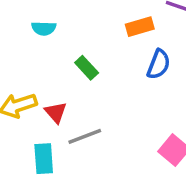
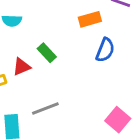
red triangle: (56, 112) -> (22, 67), moved, turned 48

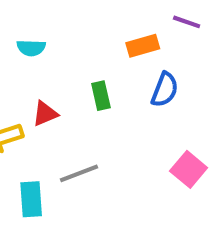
green rectangle: (47, 53) -> (101, 96), moved, turned 30
pink square: (118, 120) -> (189, 169), moved

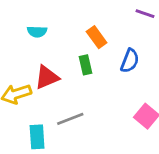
orange rectangle: (143, 46) -> (97, 37), moved, turned 70
red triangle: (45, 114) -> (47, 77), size x1.4

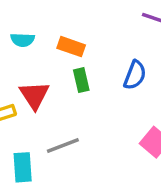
orange rectangle: (97, 37) -> (71, 47), moved, turned -35
red triangle: (47, 77) -> (34, 95), turned -40

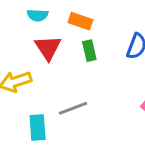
red triangle: (34, 95) -> (48, 48), moved

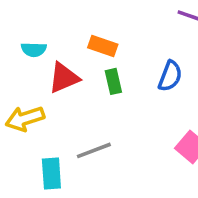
cyan semicircle: (38, 15) -> (34, 49), moved
red triangle: (48, 48) -> (64, 78), turned 40

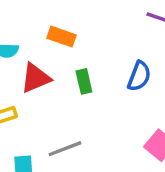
orange rectangle: (103, 46) -> (62, 37), moved

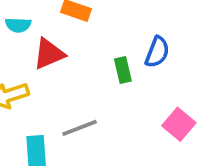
green rectangle: (84, 81) -> (123, 70), moved

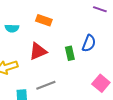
red triangle: (49, 54) -> (38, 51), moved

